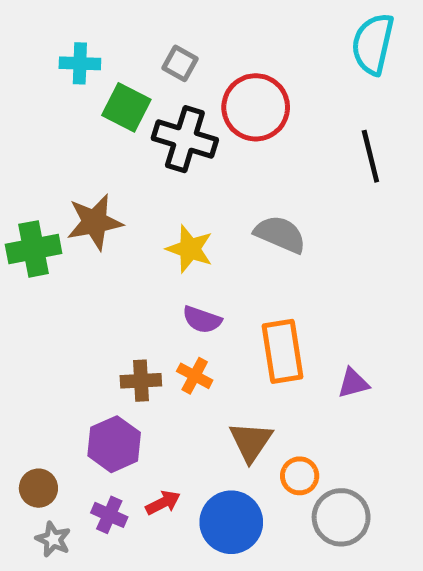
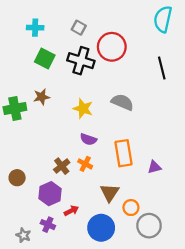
green square: (126, 107) -> (45, 59), moved
brown star: (95, 222) -> (42, 97), size x0.7
brown cross: (141, 381) -> (62, 166), turned -35
brown circle: (38, 488) -> (17, 178), moved
red arrow: (163, 503) -> (71, 211), moved

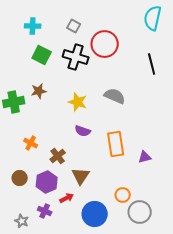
orange cross: (85, 164) -> (31, 143), moved
brown circle: (17, 178) -> (20, 178), moved
brown triangle: (110, 193) -> (81, 176), moved

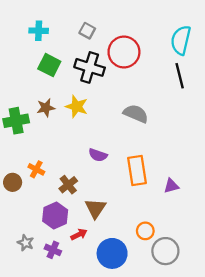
cyan semicircle: (153, 18) -> (181, 40), moved
yellow star: (78, 102) -> (77, 107), moved
brown circle: (20, 178) -> (13, 182), moved
gray star: (22, 221) -> (26, 243), moved

